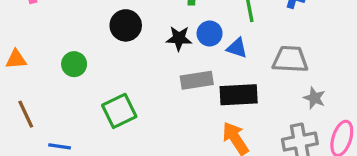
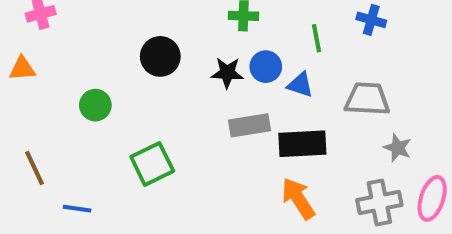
orange triangle: (16, 59) -> (22, 69), moved

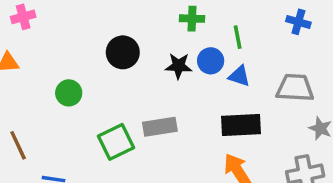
green line: (316, 38) -> (238, 37), moved
gray rectangle: (250, 125) -> (160, 127), moved

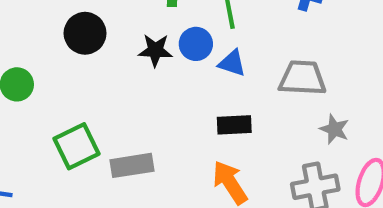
black rectangle: (241, 125) -> (234, 125), size x0.7
gray rectangle: (160, 127) -> (132, 165), moved

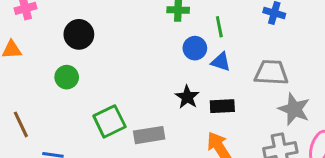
black circle: (85, 33) -> (79, 34), moved
black star: (155, 50) -> (187, 97), moved, turned 30
gray star: (334, 129) -> (294, 109), size x1.5

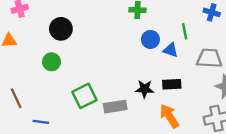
green line: (219, 27) -> (185, 31), moved
black star: (187, 97) -> (145, 89), moved, turned -30

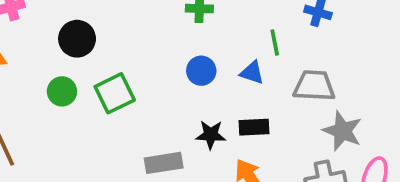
blue circle: (150, 39) -> (201, 71), moved
green square: (84, 96) -> (115, 93), moved

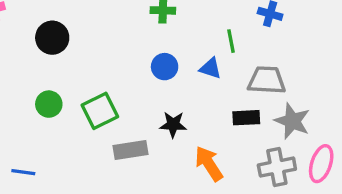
green circle: (62, 91) -> (49, 104), moved
green square: (115, 93) -> (100, 111), moved
black rectangle: (254, 127) -> (246, 118), moved

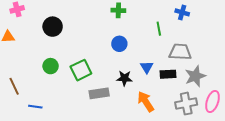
blue triangle: (211, 68) -> (147, 67), moved, turned 40
gray star: (292, 121) -> (195, 76), turned 30

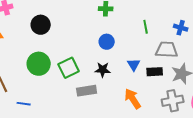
blue cross: (182, 12) -> (181, 28), moved
green circle: (51, 66) -> (39, 64), size x1.5
black star: (124, 78) -> (103, 70), moved

